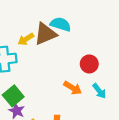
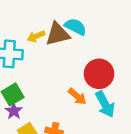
red circle: (89, 64) -> (99, 74), size x1.5
cyan arrow: (99, 91) -> (105, 104), size x1.5

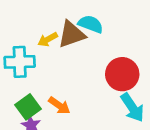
orange arrow: (77, 96) -> (59, 106), moved

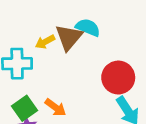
brown triangle: (72, 34) -> (69, 37), turned -32

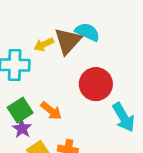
red circle: (118, 78) -> (96, 84), moved

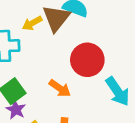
orange arrow: (51, 111) -> (60, 88), moved

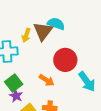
yellow arrow: (32, 23) -> (26, 35), turned -40

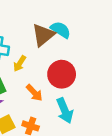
yellow arrow: (26, 35) -> (20, 64), moved
cyan arrow: (87, 82) -> (65, 111), moved

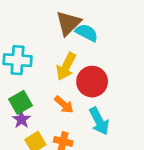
brown triangle: (43, 35) -> (68, 23), moved
yellow arrow: (20, 64) -> (66, 66), moved, size x1.5

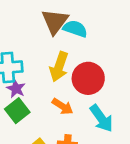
purple star: (21, 119) -> (16, 89), moved

